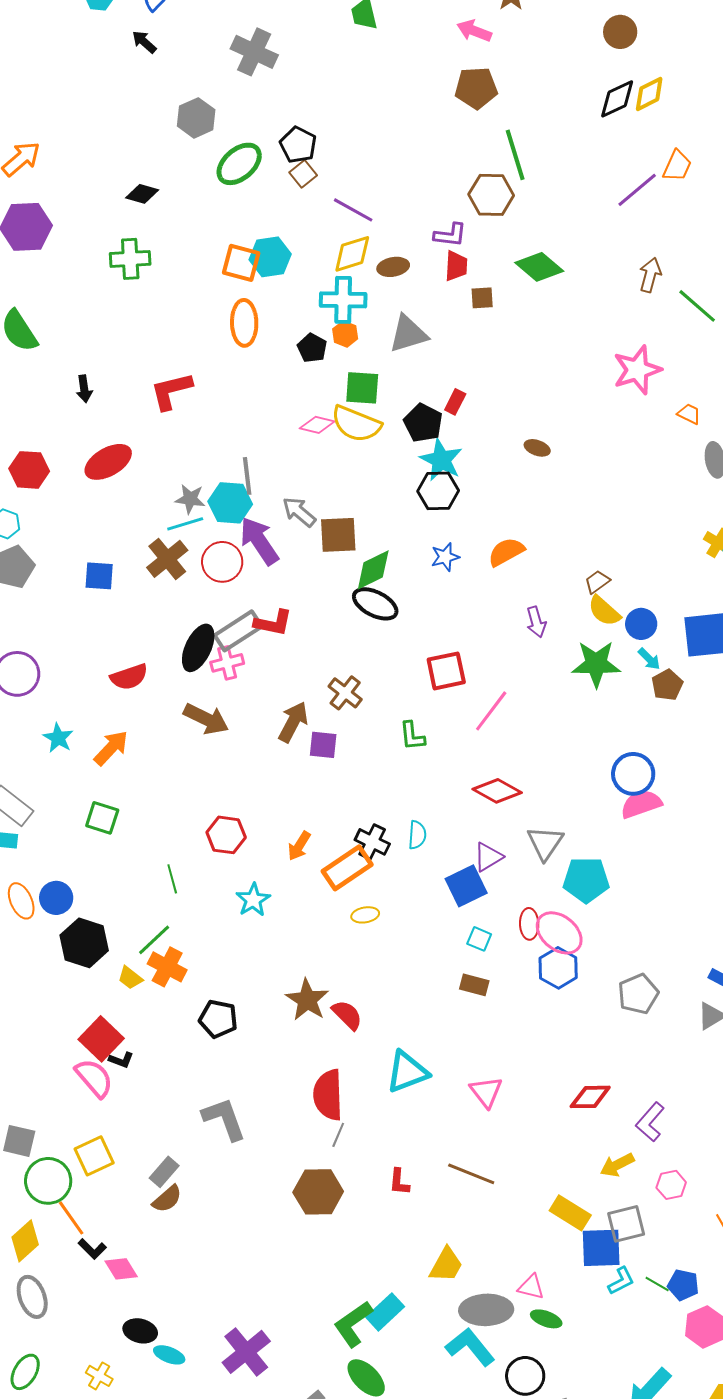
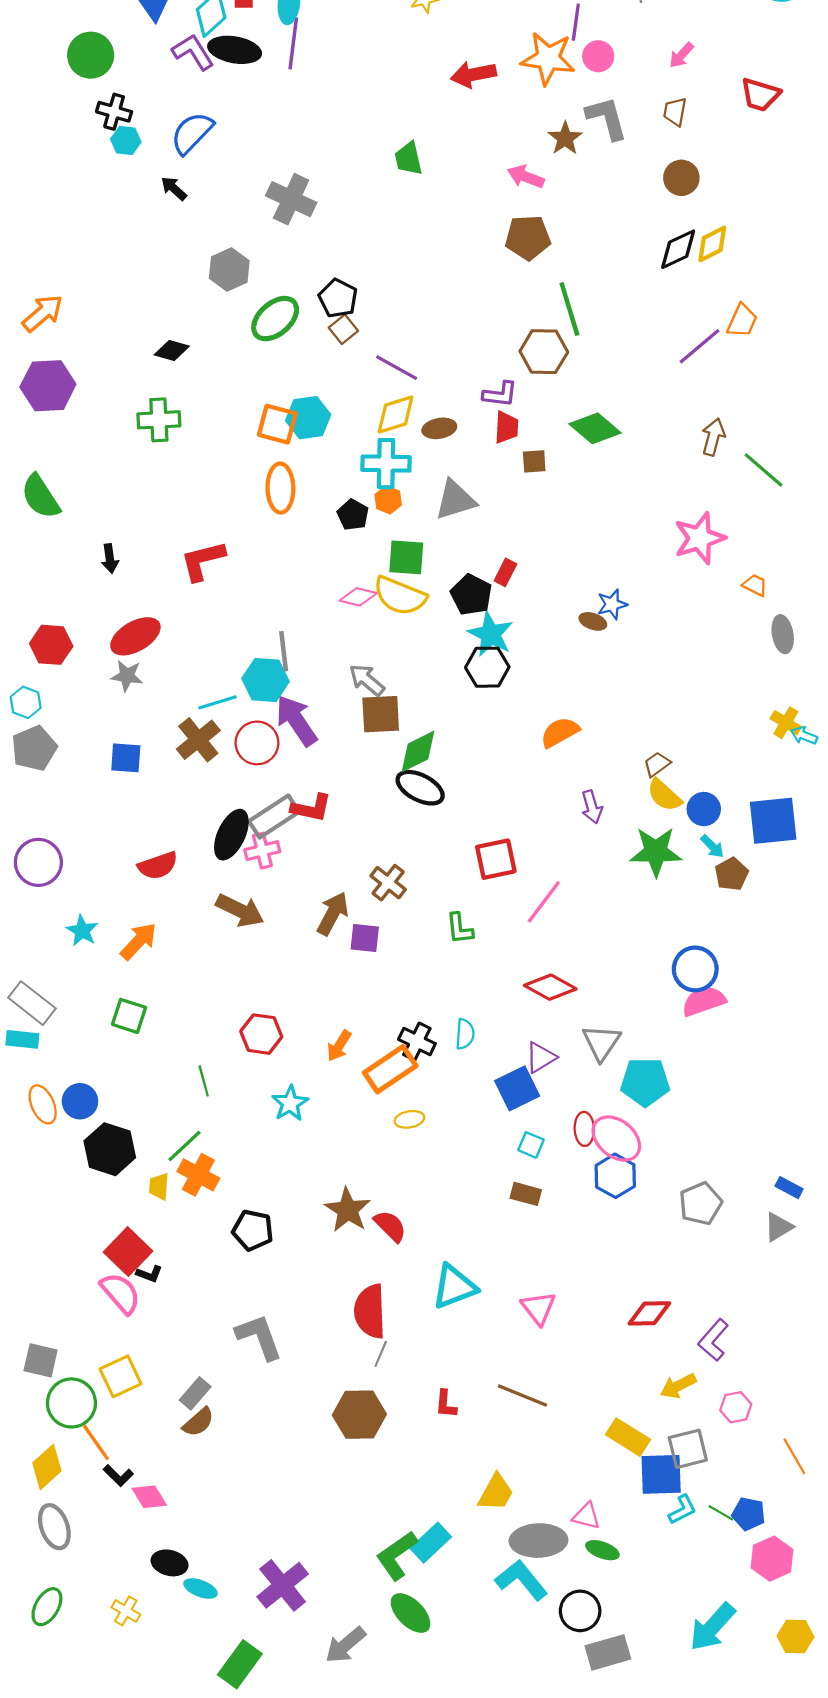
gray star: (190, 499) -> (127, 676), moved
gray arrow: (299, 512) -> (367, 680), moved
blue star: (445, 557) -> (612, 604), moved
yellow trapezoid: (130, 978) -> (159, 1187), turned 56

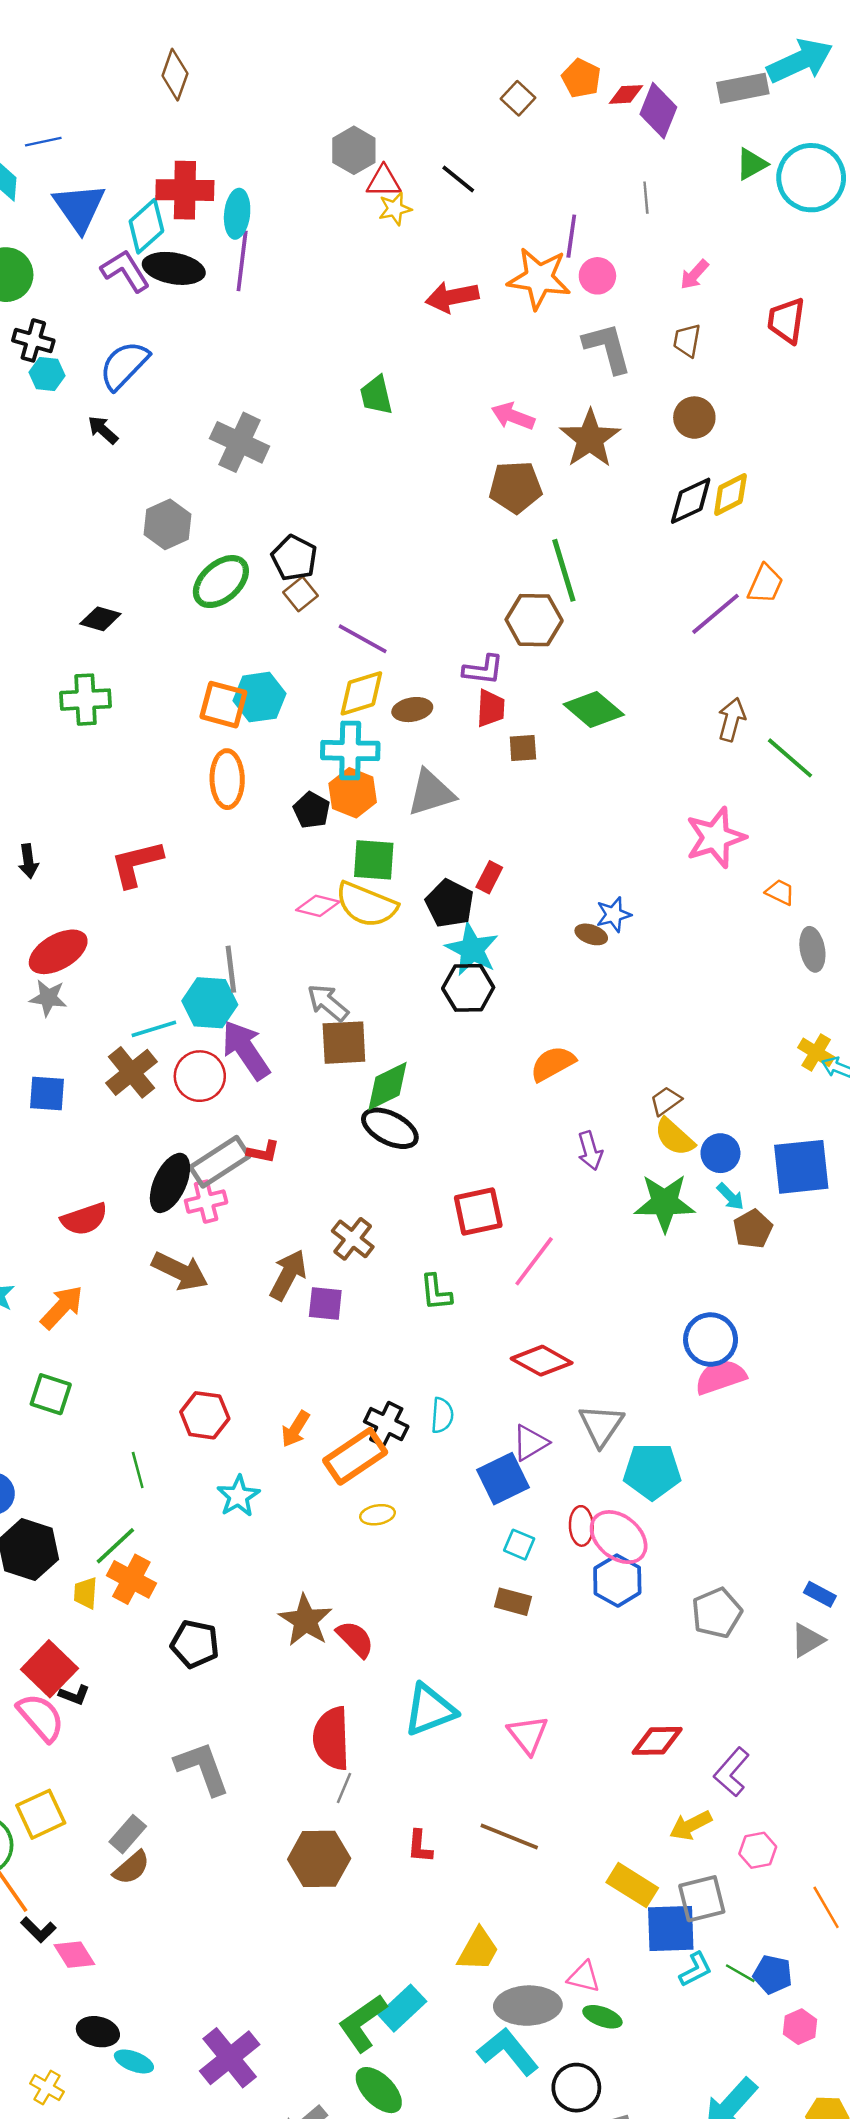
red trapezoid: (760, 95) -> (786, 321), turned 81
brown star: (565, 138) -> (590, 439), moved, size x1.5
orange hexagon: (388, 500) -> (353, 793), size x1.5
red L-shape: (311, 808) -> (263, 1152), size x0.7
pink hexagon: (772, 1559) -> (800, 2027), size x0.7

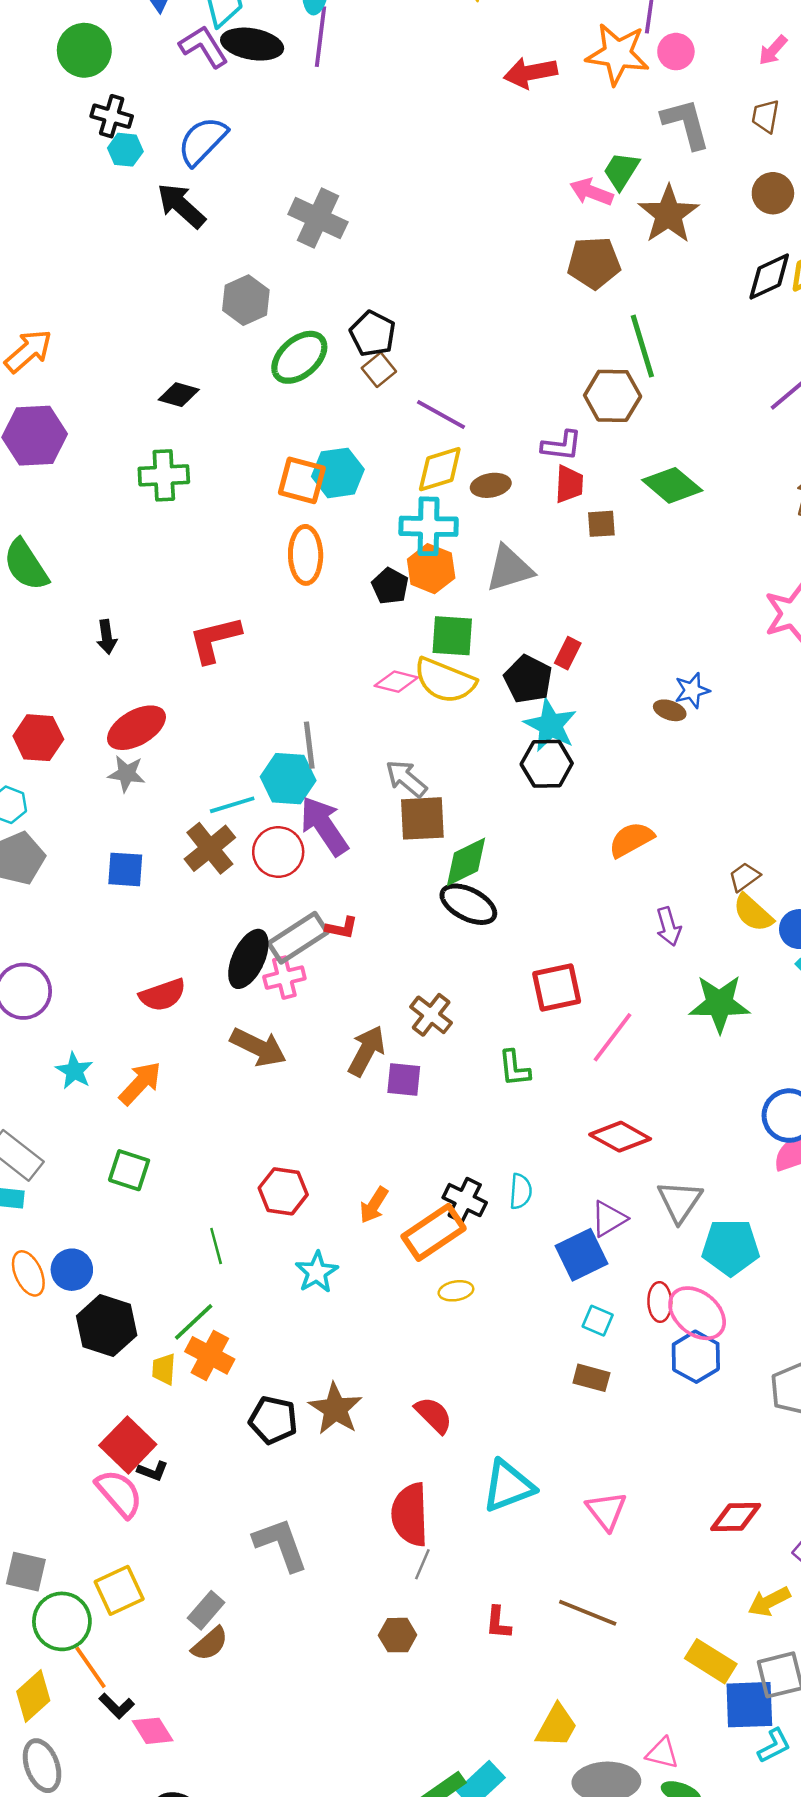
green trapezoid: (376, 395) -> (621, 171), moved, turned 45
black arrow: (103, 430) -> (181, 206), size x1.6
green star: (665, 1203) -> (719, 1004), moved
brown star: (305, 1620) -> (335, 1409), moved
brown hexagon: (319, 1859) -> (398, 1635), size x0.6

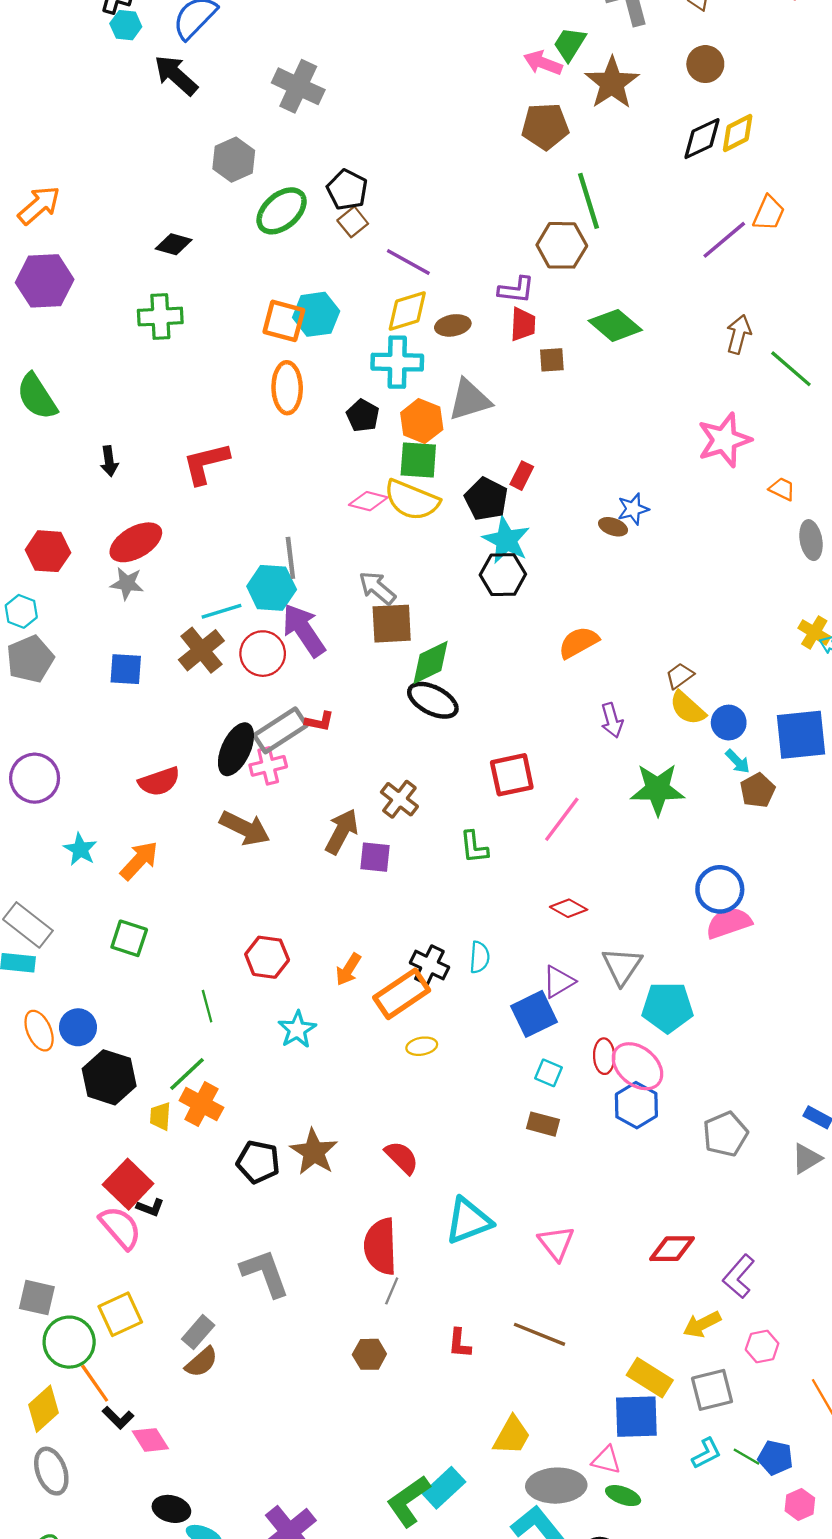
orange hexagon: (431, 569) -> (422, 421), moved
red diamond: (620, 1137) -> (569, 908), size x0.7
blue square: (749, 1705) -> (636, 1417), moved

